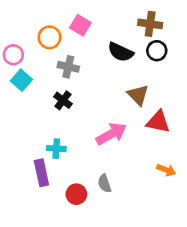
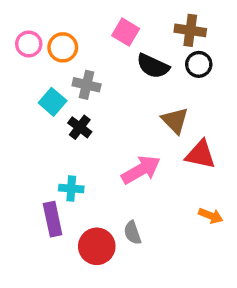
pink square: (80, 25) -> (126, 32), moved
pink circle: (13, 55) -> (29, 44), moved
cyan square: (21, 80) -> (53, 102), moved
red circle: (76, 194) -> (97, 246), size x1.4

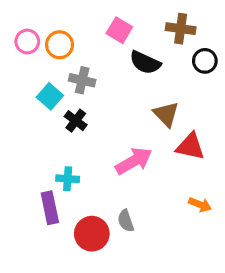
black circle: (199, 64) -> (205, 61), moved

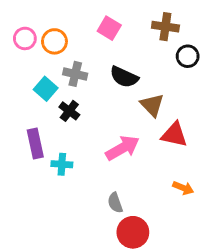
black semicircle: (145, 63) -> (124, 77), moved
purple rectangle: (50, 208) -> (35, 144), moved
red circle: (92, 234) -> (133, 232), moved

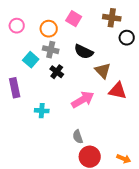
orange circle: (54, 41) -> (49, 29), moved
black cross: (69, 111) -> (57, 72), moved
purple rectangle: (35, 144) -> (15, 88), moved
orange arrow: (183, 188) -> (124, 159), moved

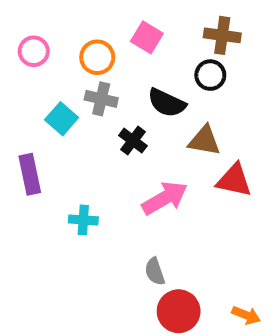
black circle: (127, 38) -> (210, 75), moved
brown triangle: (103, 71) -> (204, 141), turned -36
black cross: (57, 72) -> (133, 141), moved

